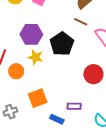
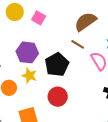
red circle: (93, 74) -> (58, 97), moved

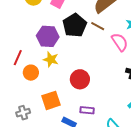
black pentagon: (57, 65) -> (75, 25), moved

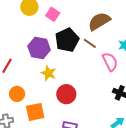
yellow star: (51, 59) -> (48, 73), moved
orange circle: (31, 73) -> (17, 94), moved

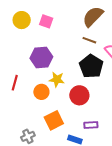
black pentagon: (67, 40) -> (91, 66), moved
orange circle: (17, 94) -> (41, 92), moved

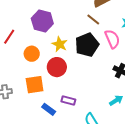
yellow star: (57, 79) -> (60, 44), moved
red circle: (79, 95) -> (57, 67), moved

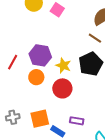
purple hexagon: (42, 21) -> (40, 55), moved
orange square: (35, 85) -> (40, 119), moved

